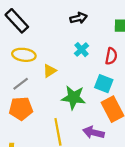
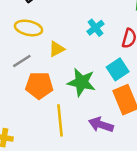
cyan square: (104, 84) -> (118, 69), turned 30
orange pentagon: (21, 109) -> (39, 85), moved

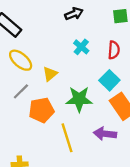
yellow ellipse: (29, 28) -> (21, 60), turned 40

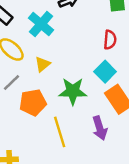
cyan cross: (81, 47) -> (41, 24), moved, size x1.5
purple arrow: (105, 134) -> (100, 128), turned -115

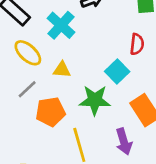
yellow triangle: (42, 64) -> (62, 70), turned 42
cyan square: (105, 72) -> (117, 71), moved

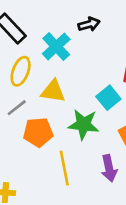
yellow ellipse: (28, 53) -> (21, 71), turned 64
yellow triangle: (62, 70) -> (53, 91), size x1.4

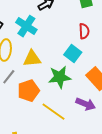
yellow line: (64, 168) -> (53, 112), turned -30
purple arrow: (109, 168) -> (86, 104), turned -42

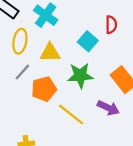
cyan square: (73, 53) -> (88, 41), moved

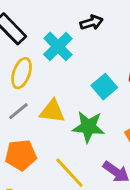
yellow triangle: (50, 53) -> (52, 111), moved
orange pentagon: (44, 89) -> (21, 155), moved

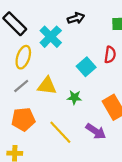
green star: (88, 127) -> (74, 97), size x0.6

